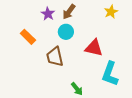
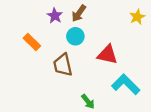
yellow star: (111, 12) -> (137, 17), moved
cyan L-shape: (110, 74) -> (126, 84), turned 115

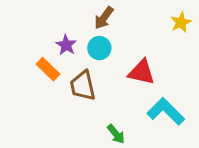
purple star: (55, 16) -> (66, 45), moved
orange rectangle: (32, 42) -> (48, 69), moved

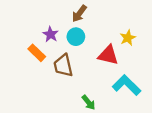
yellow star: (181, 22) -> (128, 38), moved

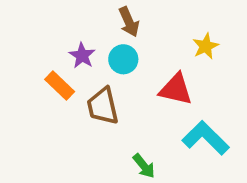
brown arrow: (79, 14) -> (129, 22), turned -60
yellow star: (128, 38) -> (206, 46), moved

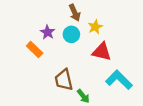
yellow star: (206, 46) -> (95, 27), moved
brown trapezoid: (103, 106) -> (64, 80), moved

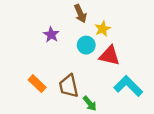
cyan circle: (71, 34) -> (86, 45), moved
orange rectangle: (35, 50) -> (37, 84), moved

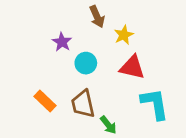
cyan circle: (86, 45) -> (86, 63), moved
cyan L-shape: (128, 86) -> (155, 104), turned 36

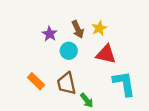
brown arrow: (97, 17) -> (78, 29), moved

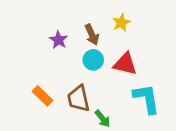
yellow star: (99, 28) -> (121, 23), moved
cyan circle: (69, 51) -> (93, 60), moved

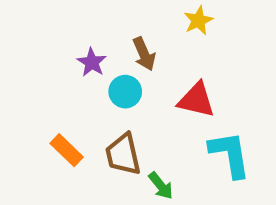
yellow star: (121, 23) -> (198, 20), moved
cyan circle: (93, 60) -> (125, 92), moved

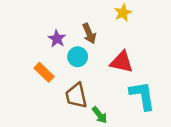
orange rectangle: (67, 150) -> (44, 72), moved

